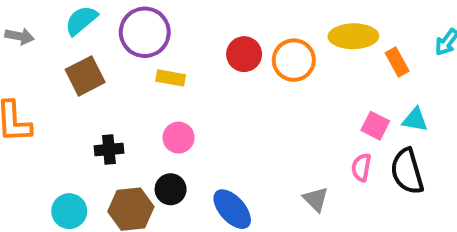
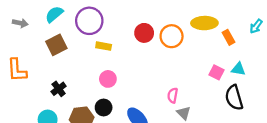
black cross: (109, 150) -> (59, 89), moved, turned -32
pink semicircle: (361, 167) -> (173, 95), moved

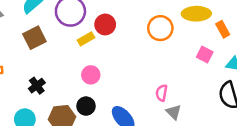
red circle: (144, 33) -> (105, 24), moved
yellow rectangle: (104, 46) -> (86, 39), turned -40
pink square: (217, 72) -> (205, 54), moved

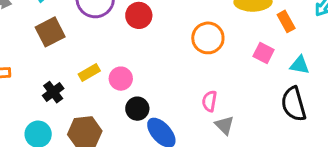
orange circle: (160, 28) -> (208, 38), moved
yellow rectangle: (86, 39) -> (89, 73), moved
black circle: (86, 106) -> (137, 109), moved

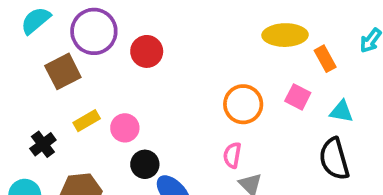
brown square: (50, 32) -> (63, 71), moved
orange circle: (208, 38) -> (243, 104), moved

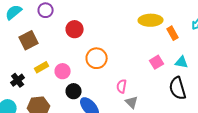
purple circle: (94, 31) -> (46, 10), moved, size x0.6
pink square: (298, 97) -> (157, 62), moved, turned 32
orange circle: (243, 104) -> (97, 58), moved

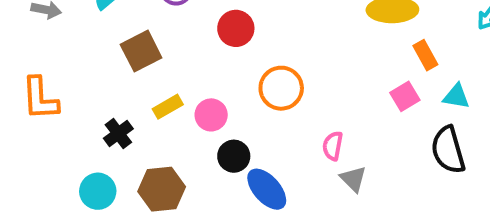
orange rectangle: (173, 33) -> (425, 55), moved

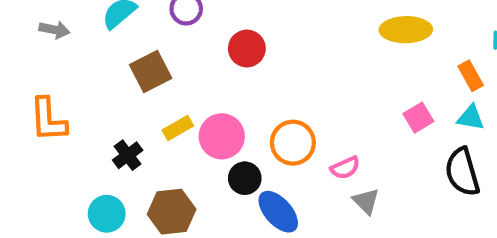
orange rectangle: (425, 55) -> (471, 76), moved
orange circle: (281, 88) -> (293, 143), moved
pink circle: (211, 115) -> (222, 136), size x1.4
pink semicircle: (333, 146) -> (345, 168), turned -124

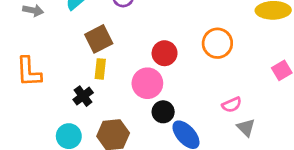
red circle: (247, 48) -> (165, 53), moved
yellow rectangle: (178, 128) -> (100, 69), moved, turned -54
orange circle: (293, 143) -> (217, 43), moved

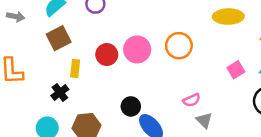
brown square: (99, 39) -> (59, 38), moved
red circle: (165, 53) -> (107, 55), moved
pink circle: (147, 83) -> (137, 49), moved

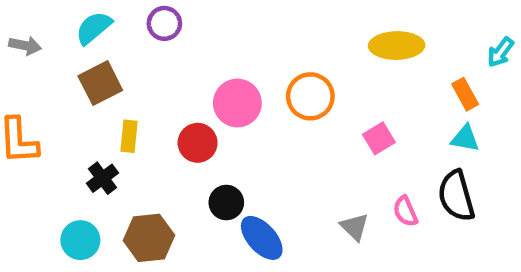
red circle: (107, 55) -> (198, 143), moved
pink square: (236, 70) -> (379, 138), moved
pink semicircle: (192, 100) -> (405, 211), moved, turned 90

